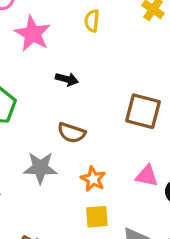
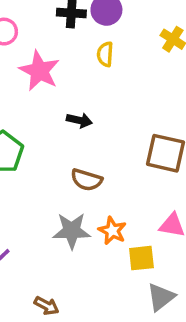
gray star: (40, 168) -> (72, 231), moved
yellow square: (97, 217) -> (141, 258), moved

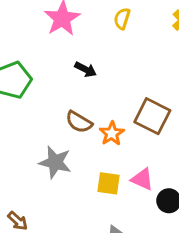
orange star: (112, 231) -> (112, 133), moved
yellow square: (141, 258) -> (109, 183), moved

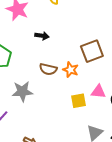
brown square: (152, 116) -> (92, 51), turned -30
gray star: (55, 162) -> (22, 92), moved

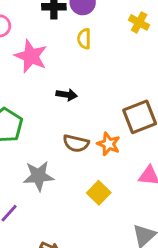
yellow square: (79, 101) -> (99, 193), moved, turned -35

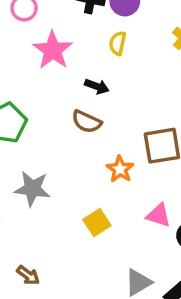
black arrow: (67, 95) -> (97, 86), moved
brown semicircle: (76, 143) -> (87, 122), moved

